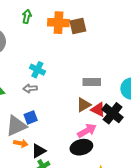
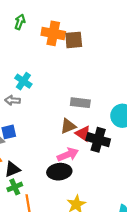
black cross: (113, 113) -> (98, 140), turned -30

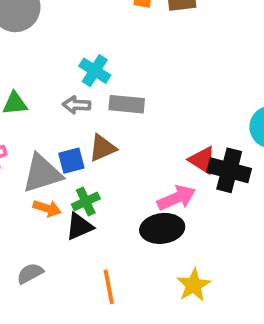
gray rectangle: (80, 103) -> (127, 104), moved
brown triangle: (68, 126) -> (102, 148), moved
green cross: (15, 187) -> (86, 201), moved

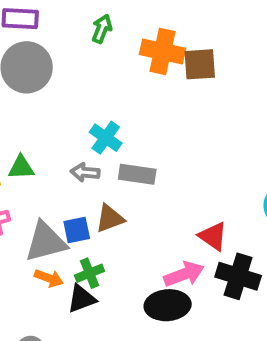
black cross: (229, 170) -> (238, 276), moved

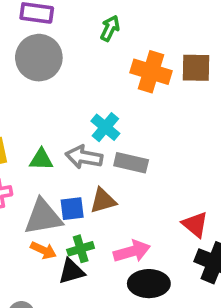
orange cross: (163, 51) -> (151, 72), moved
green triangle: (21, 167) -> (41, 159), moved
gray arrow: (85, 172) -> (84, 157), size x1.4
pink arrow: (184, 274) -> (132, 251), moved

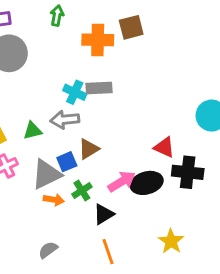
gray rectangle: (131, 163) -> (99, 88), moved
black triangle: (71, 271) -> (104, 214), moved
black ellipse: (149, 284) -> (147, 183), moved

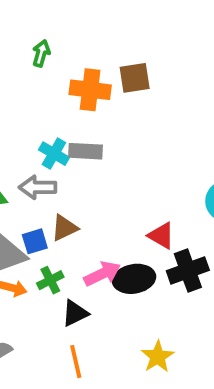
black cross: (188, 172) -> (188, 271), turned -32

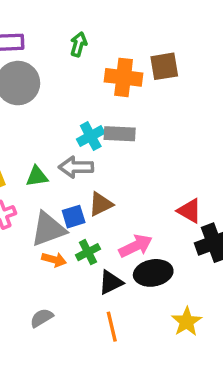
cyan cross: (54, 154) -> (91, 136), turned 32
black ellipse: (134, 279) -> (153, 273), moved

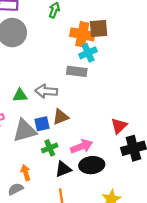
brown square: (164, 66) -> (98, 28), moved
cyan cross: (91, 136) -> (88, 53), moved
red triangle: (189, 211) -> (119, 126), turned 42
orange arrow: (54, 260) -> (26, 173), moved, turned -126

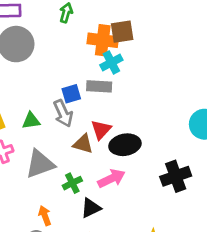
gray arrow: (46, 91) -> (63, 113), turned -115
brown triangle: (61, 117) -> (83, 144), turned 42
blue square: (42, 124) -> (71, 94), moved
red triangle: (119, 126) -> (101, 130), moved
black ellipse: (92, 165) -> (125, 145), moved

